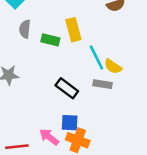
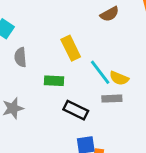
green rectangle: (50, 40) -> (54, 81), moved

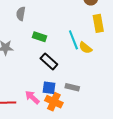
yellow rectangle: (71, 48) -> (98, 23), moved
gray rectangle: (112, 99) -> (72, 87), moved

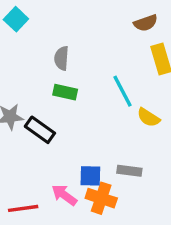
gray semicircle: (21, 14) -> (62, 58), moved
yellow semicircle: (85, 48) -> (148, 118), moved
black rectangle: (49, 61) -> (40, 130), moved

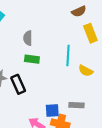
cyan line: (123, 91) -> (68, 56), turned 36
black rectangle: (40, 130) -> (18, 84), turned 36

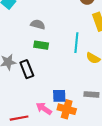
gray semicircle: (28, 38) -> (38, 24), turned 104
gray rectangle: (77, 105) -> (91, 94), moved

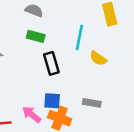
black rectangle: (27, 69) -> (51, 63), moved

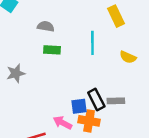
yellow semicircle: (98, 58) -> (128, 57), moved
black rectangle: (51, 63) -> (96, 99), moved

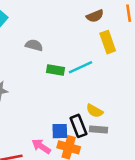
cyan line: (92, 43) -> (80, 67), turned 60
green rectangle: (52, 50) -> (56, 70), moved
yellow semicircle: (128, 57) -> (95, 111), moved

